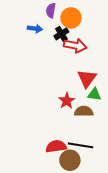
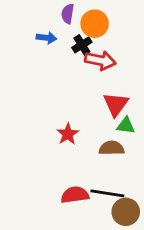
red star: (67, 101) -> (68, 134), moved
brown circle: (70, 160) -> (126, 212), moved

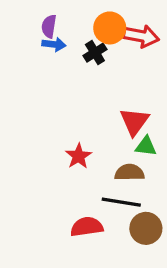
purple semicircle: (68, 14) -> (49, 26), moved
red arrow: (100, 60) -> (141, 36), moved
black line: (107, 193) -> (121, 202), moved
brown circle: (126, 212) -> (146, 228), moved

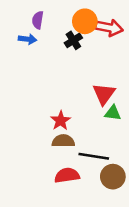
blue arrow: (54, 44) -> (28, 39), moved
brown semicircle: (129, 173) -> (63, 141), moved

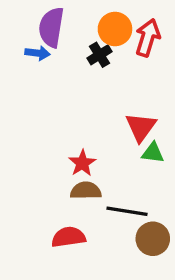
purple semicircle: (38, 20) -> (51, 27), size x1.6
red arrow: (109, 28) -> (148, 38), turned -84
red semicircle: (67, 175) -> (69, 237), moved

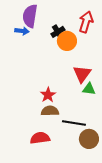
orange circle: (115, 29) -> (67, 41), moved

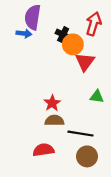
black cross: (58, 32) -> (63, 35), turned -32
red triangle: (82, 74) -> (85, 62), moved
brown circle: (89, 139) -> (87, 156), moved

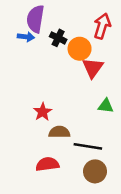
black cross: (63, 35) -> (58, 38), moved
red star: (52, 103) -> (43, 112), moved

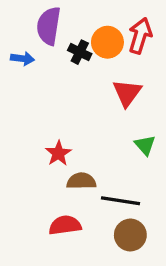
blue arrow: (26, 37) -> (22, 59), moved
orange circle: (80, 49) -> (107, 42), moved
green triangle: (106, 106) -> (145, 145), turned 42

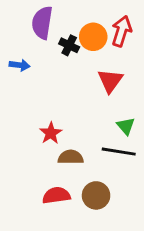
blue arrow: (22, 59) -> (20, 65), moved
black line: (121, 201) -> (119, 152), moved
brown circle: (130, 235) -> (96, 195), moved

